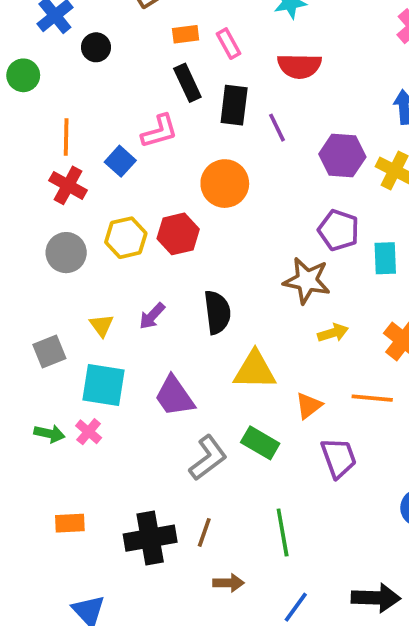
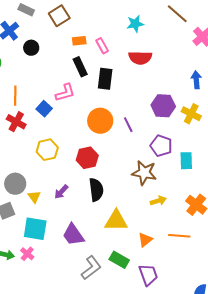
purple line: (277, 128) -> (128, 125), moved
red hexagon: (178, 234) -> (87, 158), moved
gray circle: (66, 253) -> (15, 184), moved
purple trapezoid: (339, 458) -> (148, 275), moved

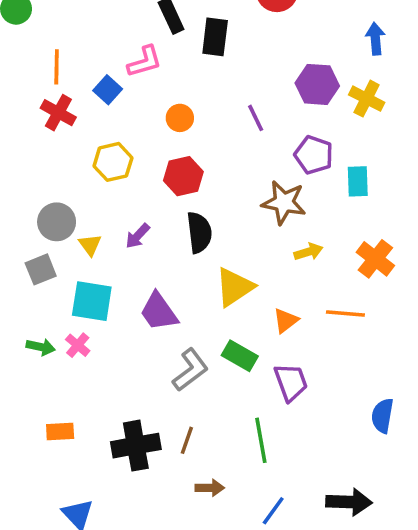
orange circle: (100, 121) -> (180, 118), moved, size x0.6
yellow triangle: (116, 221) -> (234, 287), turned -35

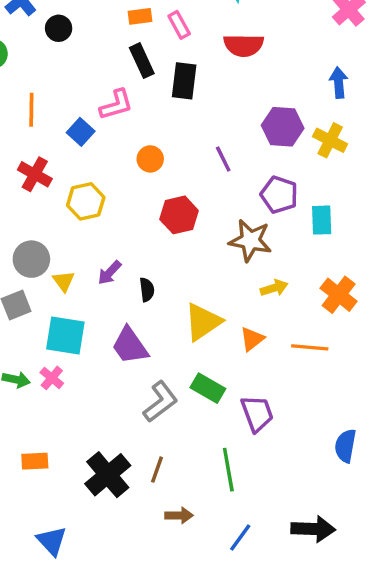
red cross: (58, 113) -> (35, 174), moved
red hexagon: (183, 176) -> (179, 215), moved
black semicircle: (199, 232) -> (147, 290), moved, size x0.6
orange triangle: (286, 321) -> (252, 339), moved
black cross: (136, 446) -> (108, 475), turned -30

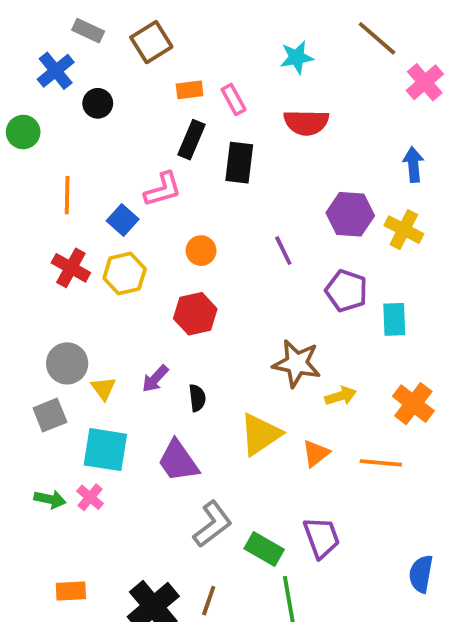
black rectangle: (142, 61) -> (191, 140), turned 48
yellow hexagon: (86, 201) -> (125, 274), moved
red hexagon: (179, 215) -> (195, 314), moved
brown star: (250, 240) -> (297, 363), moved
green rectangle: (208, 388) -> (264, 549), moved

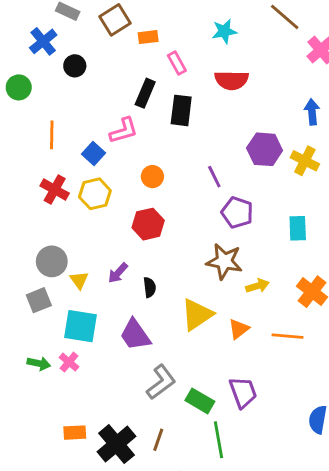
orange rectangle: (190, 90) -> (148, 37), moved
purple pentagon: (346, 291) -> (237, 213), moved
orange rectangle: (71, 591) -> (75, 433), moved

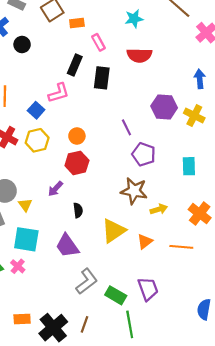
orange circle: (152, 177) -> (77, 136), moved
purple arrow: (118, 273) -> (55, 189), moved

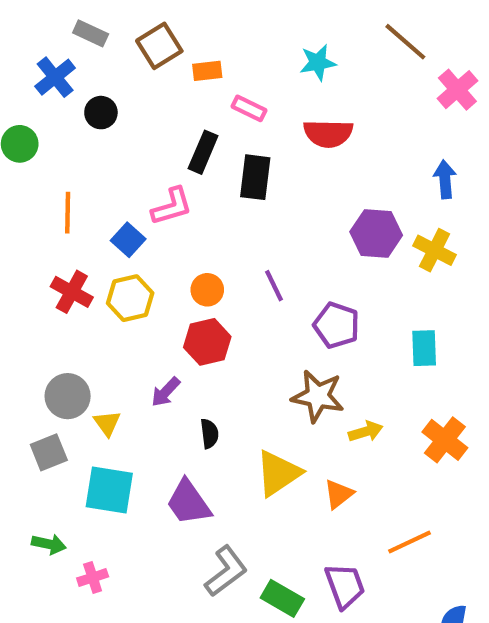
pink rectangle: (98, 42) -> (249, 108), turned -35
purple line: (126, 127) -> (274, 286), moved
orange line: (181, 247) -> (409, 542), moved, turned -30
pink cross: (18, 266) -> (93, 577), moved, turned 32

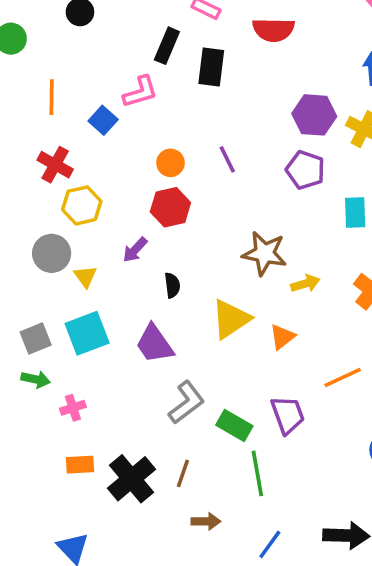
yellow hexagon: (130, 298) -> (82, 205), moved
purple pentagon: (337, 325) -> (305, 170), moved
gray square: (49, 452) -> (36, 339), moved
cyan square: (109, 490) -> (87, 333), turned -30

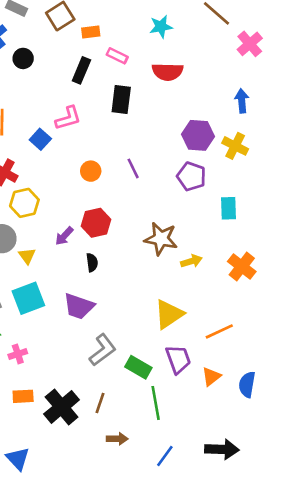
black rectangle: (167, 46) -> (81, 70), moved
red hexagon: (170, 207) -> (96, 223), moved
yellow triangle: (231, 319) -> (169, 314), moved
orange triangle: (282, 337) -> (211, 376), moved
purple trapezoid: (155, 344) -> (79, 306), turned -36

